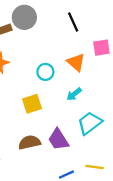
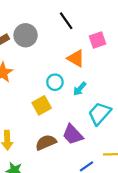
gray circle: (24, 17) -> (26, 35), moved
cyan circle: (45, 72) -> (55, 82), moved

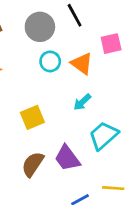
gray circle: (26, 35) -> (40, 27), moved
cyan circle: (55, 82) -> (50, 61), moved
brown semicircle: (46, 142) -> (33, 164), turned -40

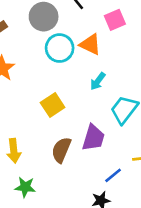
cyan circle: (50, 61) -> (60, 48), size x1.4
purple trapezoid: (67, 158) -> (93, 138), turned -116

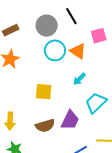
yellow square: (53, 105) -> (44, 92), turned 30
brown semicircle: (61, 150) -> (45, 126), turned -138

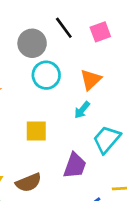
pink square: (99, 36) -> (100, 32), moved
orange triangle: (78, 51) -> (91, 80), moved, turned 48
brown semicircle: (45, 126) -> (29, 183), moved

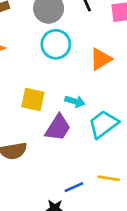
cyan arrow: (82, 110) -> (75, 101), moved, turned -126
purple trapezoid: (75, 166) -> (58, 128), moved

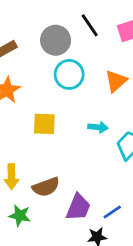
yellow square: (33, 99) -> (44, 124), moved
purple trapezoid: (58, 128) -> (78, 207), moved

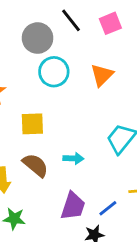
cyan arrow: (98, 127) -> (73, 158), moved
brown semicircle: (46, 187) -> (35, 165), moved, turned -116

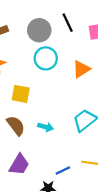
purple trapezoid: (73, 206) -> (19, 165), moved

